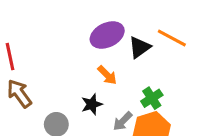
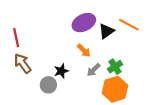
black star: (92, 104) -> (61, 71), moved
gray arrow: (123, 121) -> (94, 70), moved

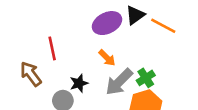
black triangle: (106, 31) -> (135, 15), moved
red line: (16, 38) -> (52, 48), moved
gray arrow: (94, 70) -> (119, 82), size x1.6

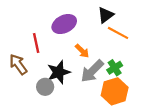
purple ellipse: (107, 23) -> (64, 24), moved
orange line: (163, 26) -> (118, 33), moved
black star: (79, 83) -> (59, 72), size x1.5

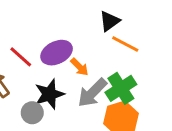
purple ellipse: (64, 24) -> (57, 53), moved
red line: (36, 43) -> (21, 57), turned -36
green cross: (115, 68) -> (121, 88), size x1.5

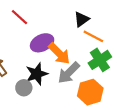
red line: (21, 57) -> (20, 17), moved
orange arrow: (79, 67) -> (59, 54), size x1.6
green cross: (121, 88) -> (100, 60), moved

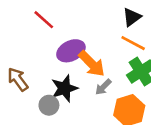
black triangle: (82, 19) -> (132, 17), moved
gray arrow: (69, 73) -> (103, 87), size x0.6

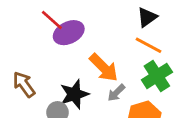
purple ellipse: (71, 51) -> (69, 33), moved

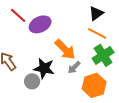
red line: (52, 20) -> (18, 15), moved
black star: (74, 94) -> (44, 68), turned 30

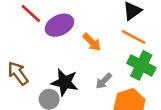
orange arrow: (65, 49) -> (92, 42), moved, size x0.7
green cross: (103, 55) -> (141, 65), turned -30

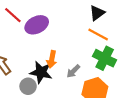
orange arrow: (92, 42) -> (52, 59), moved, turned 56

